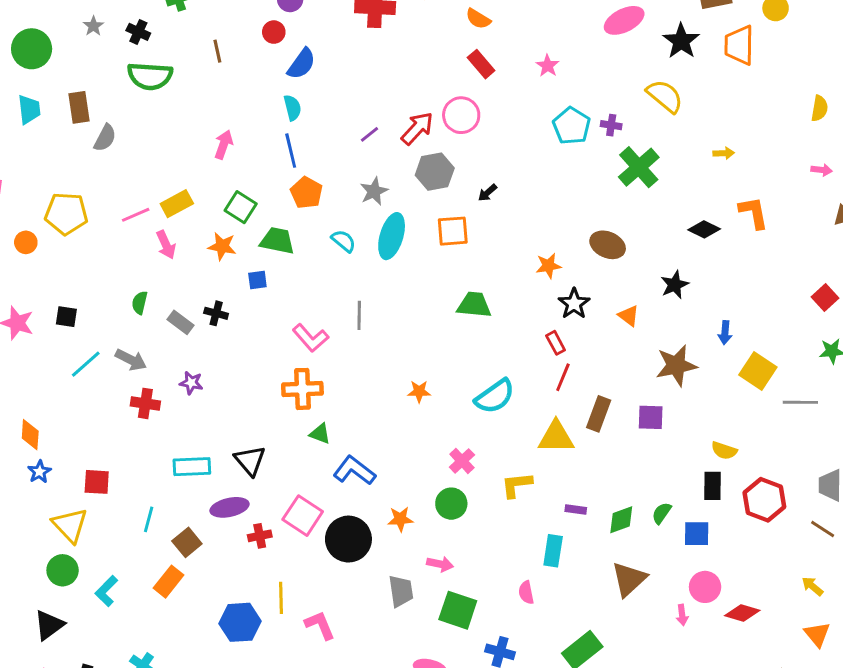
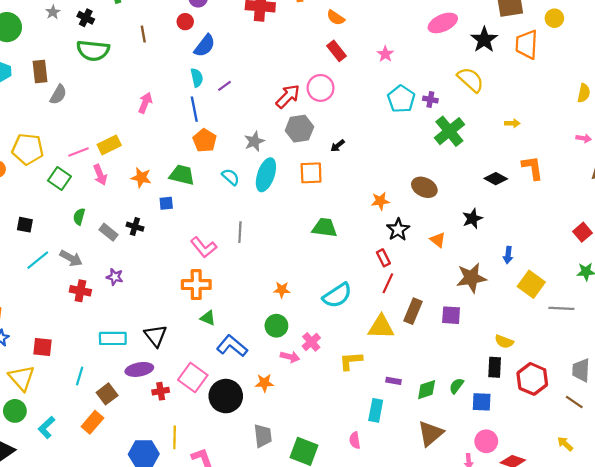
purple line: (370, 134) -> (224, 86), moved
green square: (241, 207) -> (59, 178), moved
green circle: (451, 504) -> (276, 326), moved
pink arrow: (440, 564) -> (290, 357), moved

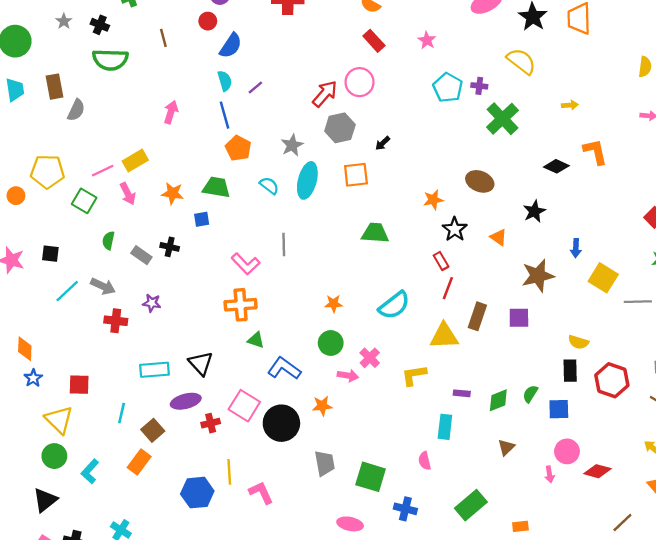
brown triangle: (431, 433) -> (506, 447), size x0.6

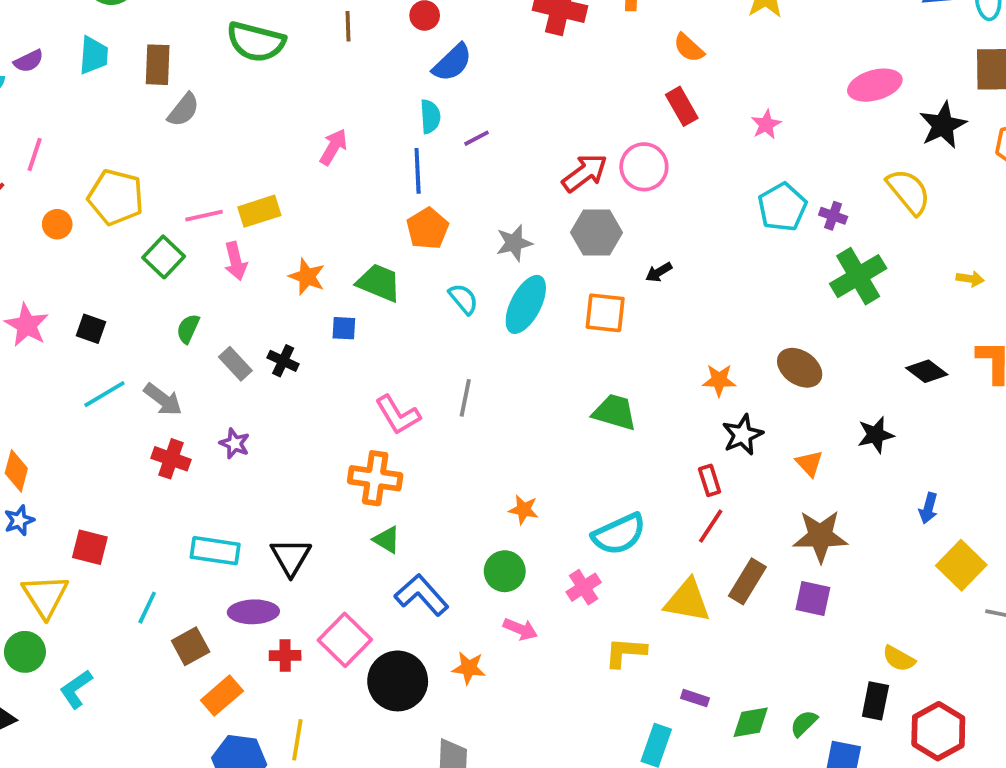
brown star: (538, 276) -> (820, 536), moved
pink cross: (370, 358) -> (584, 587), moved
orange rectangle: (139, 462) -> (222, 696), moved

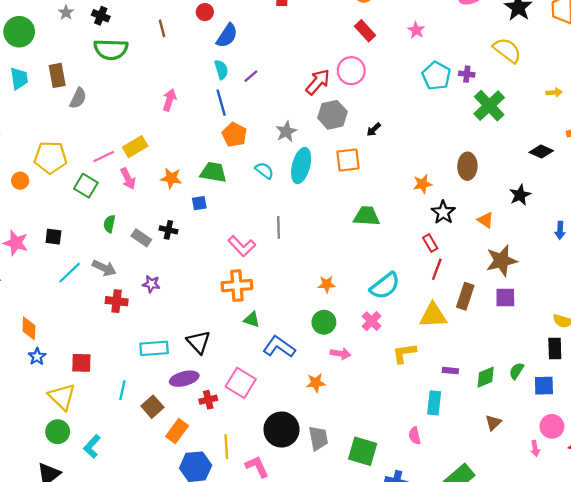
brown ellipse: (800, 368) -> (467, 166), turned 70
black circle: (398, 681) -> (282, 430), moved

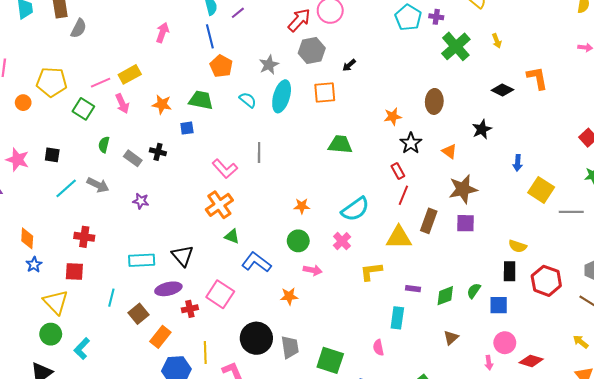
yellow arrow: (554, 92) -> (497, 41), moved, turned 72
orange cross: (237, 286) -> (219, 205), turned -32
red cross: (117, 301) -> (84, 237), moved

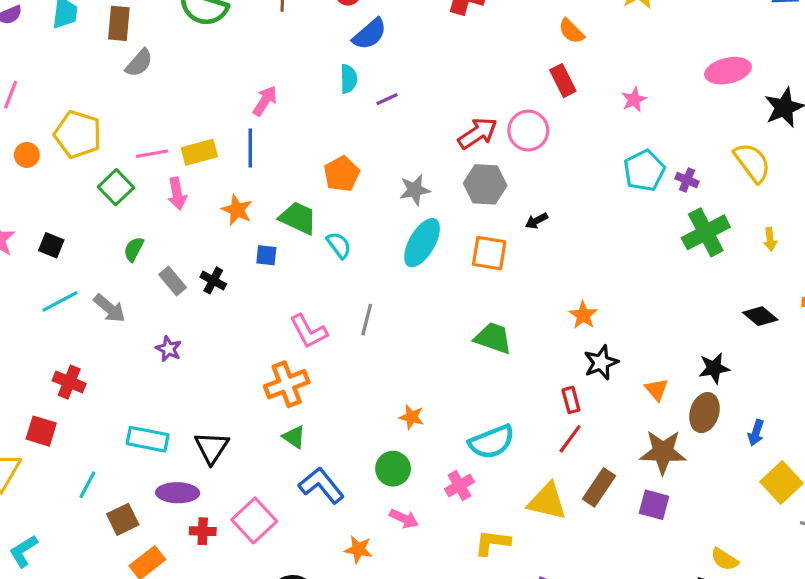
blue line: (210, 36) -> (250, 148), moved
cyan semicircle: (248, 100) -> (339, 245), moved
brown ellipse: (434, 101) -> (704, 413), moved
orange star: (393, 117) -> (583, 315), turned 30

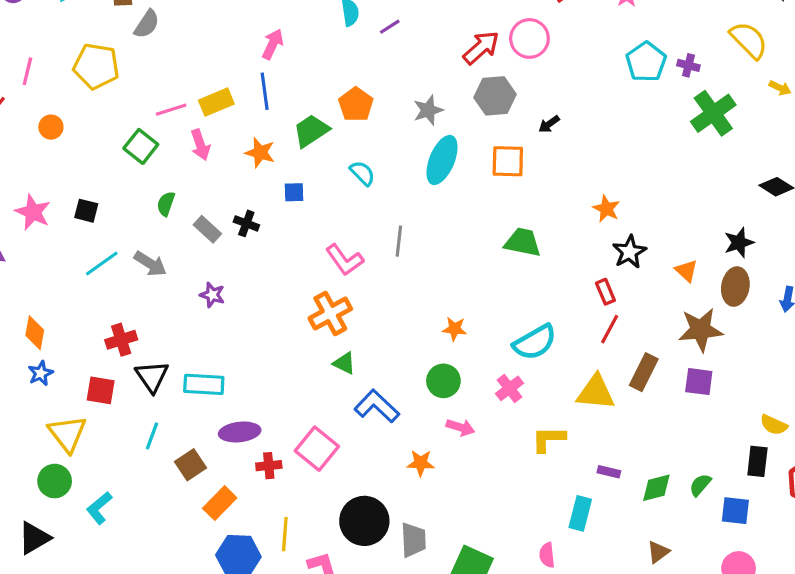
yellow pentagon: (78, 134) -> (96, 66), moved
green trapezoid: (298, 218) -> (311, 131), moved, turned -51
yellow arrow: (770, 239) -> (780, 88), moved, turned -50
red cross: (69, 382) -> (121, 340), turned -32
black triangle: (212, 448) -> (152, 376), moved

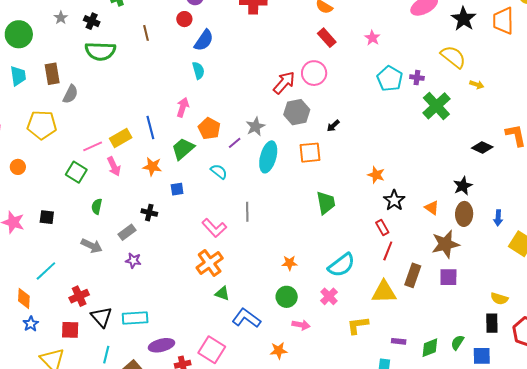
purple line: (390, 27) -> (235, 143), moved
pink arrow: (273, 44) -> (183, 107), moved
gray rectangle: (207, 229) -> (127, 232), moved, turned -72
green trapezoid: (523, 242) -> (326, 203), turned 75
cyan line: (102, 263) -> (46, 271), moved

